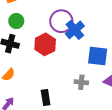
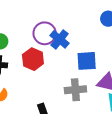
gray cross: (81, 82) -> (75, 90), size x1.5

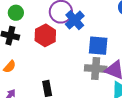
gray cross: (75, 90) -> (96, 69), moved

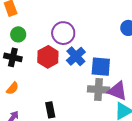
blue cross: (75, 20) -> (76, 56), moved

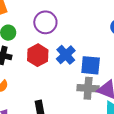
purple circle: (63, 33) -> (45, 22), moved

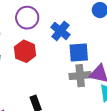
blue cross: (66, 55) -> (60, 31), moved

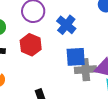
blue square: (79, 53) -> (76, 57), moved

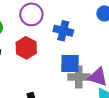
blue cross: (66, 25) -> (63, 31), turned -30

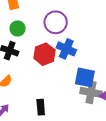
blue cross: (63, 31) -> (66, 49), moved

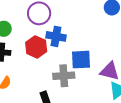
gray cross: (91, 92) -> (64, 76), moved

